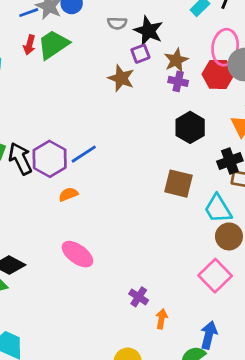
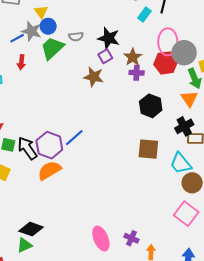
gray semicircle: (117, 23) -> (76, 37), moved
green trapezoid: (53, 44) -> (52, 48), moved
orange semicircle: (68, 194) -> (49, 170), moved, size x1.6
pink ellipse: (77, 254) -> (101, 239), moved, turned 40

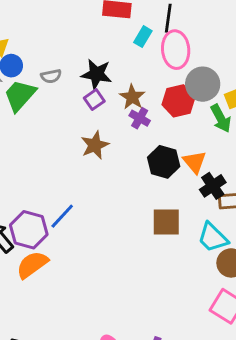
pink ellipse: (168, 42) -> (176, 50), moved
purple cross: (137, 73) -> (140, 118), turned 32
brown star: (94, 77) -> (95, 145), moved, turned -30
orange triangle: (189, 99) -> (195, 162), moved

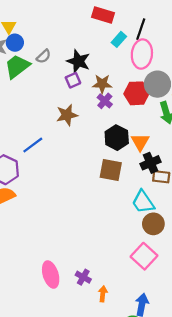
gray semicircle: (51, 76) -> (44, 56), turned -42
brown star: (132, 97) -> (102, 84), turned 30
blue line: (62, 216) -> (33, 145), moved
brown square: (166, 222) -> (111, 170), moved

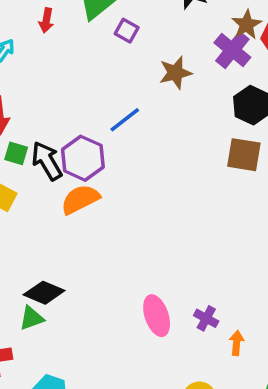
purple square: (73, 80) -> (127, 31), moved, turned -35
brown star: (102, 84) -> (247, 25), moved, turned -30
purple cross: (105, 101) -> (232, 50), size x1.5

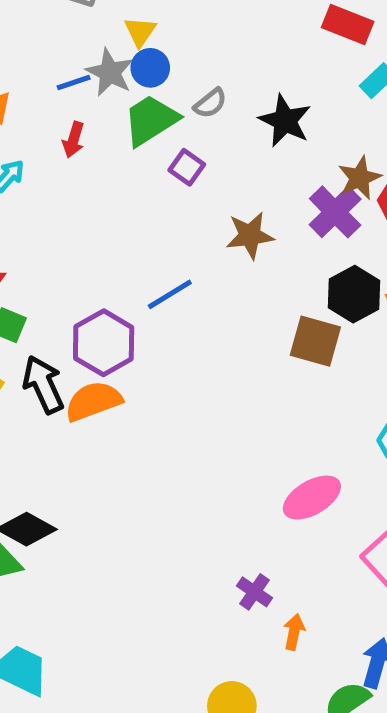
brown square: (244, 155) -> (315, 341), moved
black arrow: (47, 161) -> (43, 385), moved
pink ellipse: (157, 316) -> (312, 498), moved, turned 72

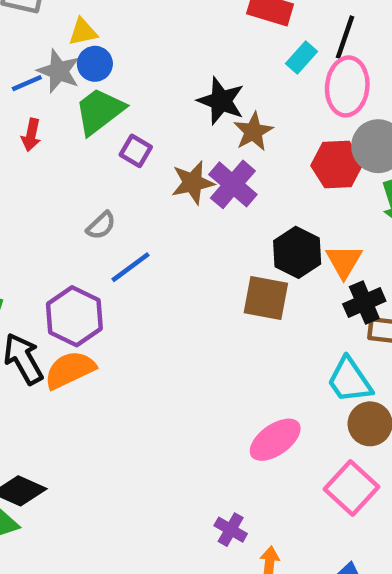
yellow triangle: (140, 32) -> (83, 32), turned 48
gray semicircle: (210, 103) -> (101, 226), moved
brown star: (360, 178) -> (253, 132), moved
purple cross: (335, 212) -> (233, 184), moved
brown star: (250, 235) -> (193, 183), moved

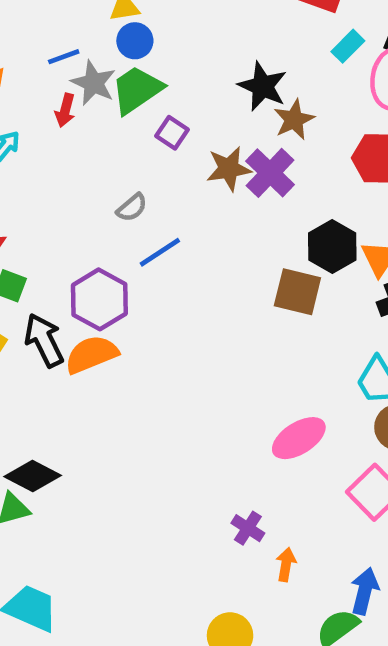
gray star: (59, 71) -> (93, 83), moved

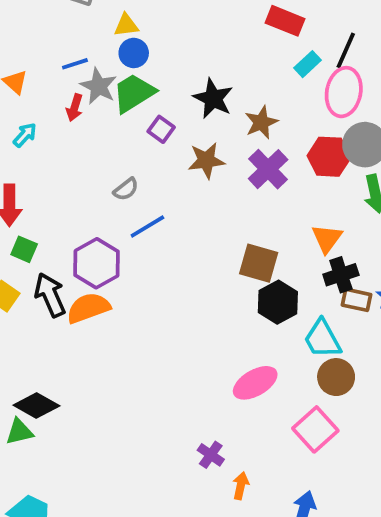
black star: (263, 86) -> (213, 98), moved
purple cross: (270, 173) -> (268, 169), moved
black hexagon: (332, 247) -> (278, 302), moved

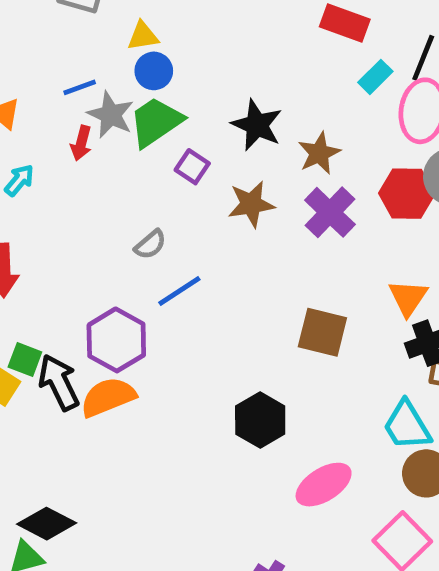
green square: (24, 249) -> (25, 360), moved
black hexagon: (278, 302) -> (260, 420), moved

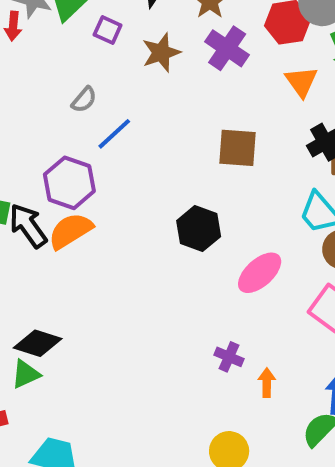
orange triangle: (408, 298) -> (301, 82), moved

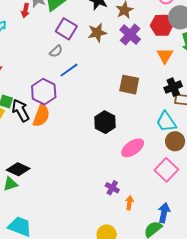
purple square: (108, 30) -> (66, 29), moved, size x1.5
orange semicircle: (70, 231) -> (41, 116), turned 135

